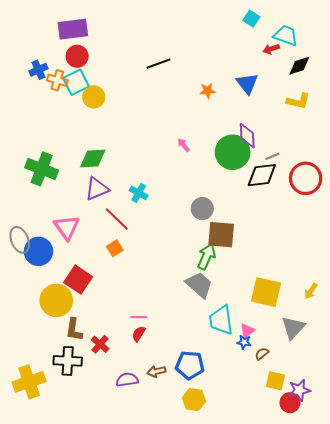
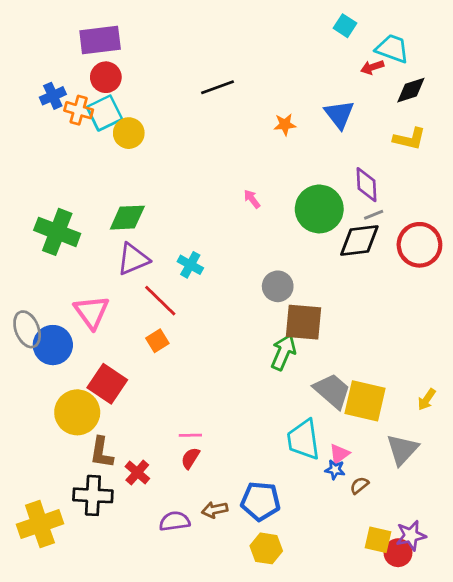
purple diamond: (247, 136) -> (366, 185), moved
gray trapezoid: (199, 285) -> (332, 391), moved
yellow square: (275, 381) -> (378, 540), moved

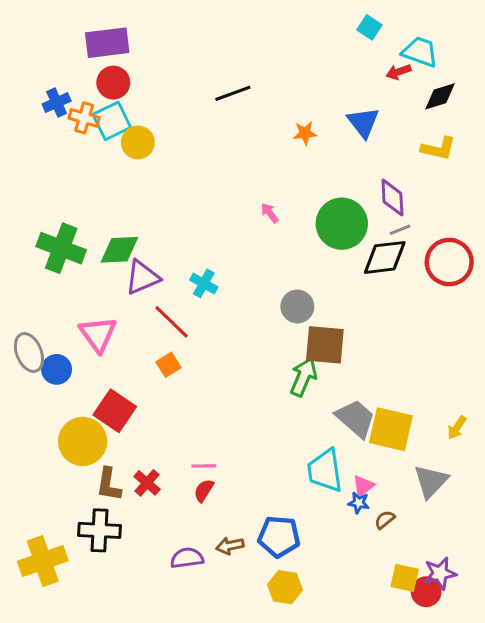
green diamond: (127, 218) -> (119, 250), moved
blue circle: (53, 345) -> (57, 369), size x0.7
red cross: (137, 473) -> (147, 483), moved

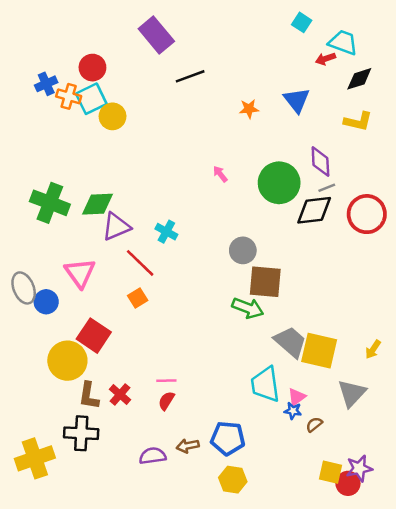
purple rectangle: (107, 43) -> (156, 35), moved, turned 57
green arrow: (303, 377) -> (248, 308), turned 88

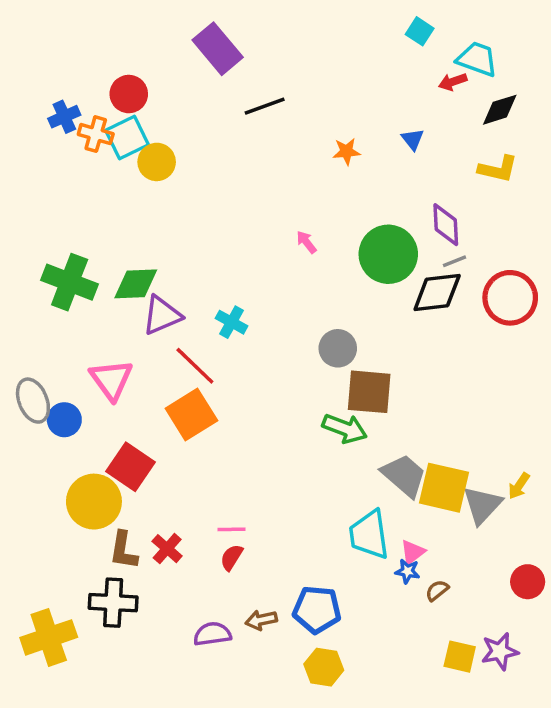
blue triangle: (297, 100) -> (413, 139), size x0.6
orange square: (138, 298) -> (191, 414), size x1.8
gray triangle: (352, 393) -> (482, 505), moved
red circle: (348, 483) -> (528, 582), moved

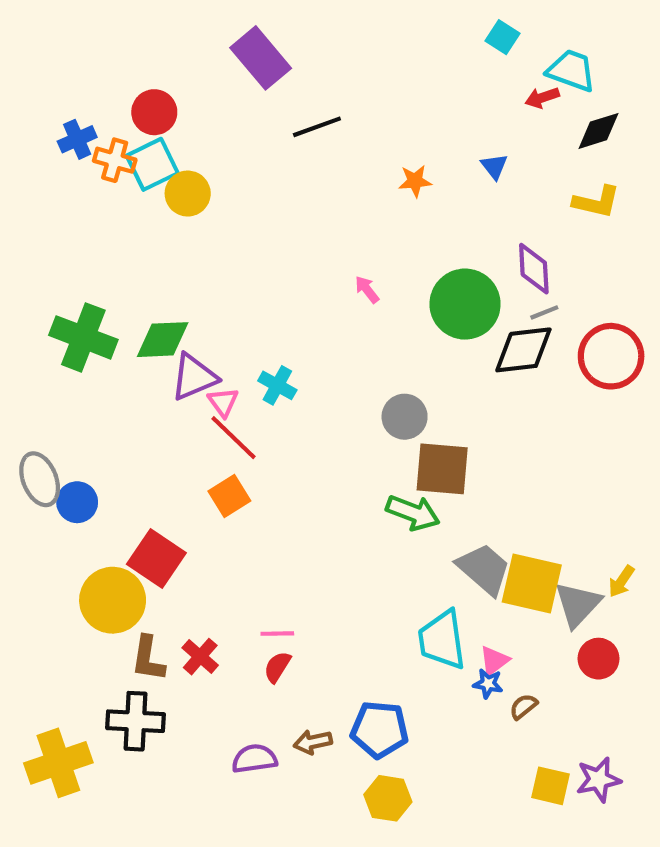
pink triangle: (111, 380) -> (223, 402), moved, size x0.6
orange square: (191, 414) -> (229, 496), size x0.7
red circle: (528, 582) -> (599, 659), moved

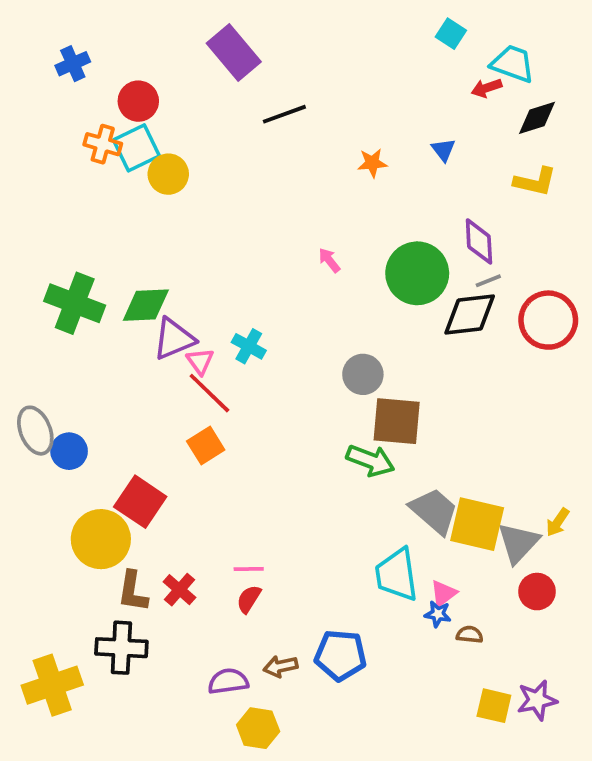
blue cross: (77, 139) -> (73, 64), moved
brown semicircle: (523, 707) -> (470, 635), turned 45
yellow hexagon: (388, 798) -> (258, 728), moved

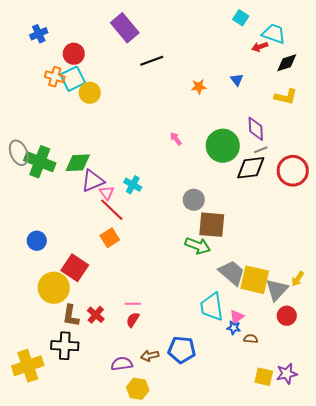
gray ellipse: (35, 431) -> (19, 153), moved

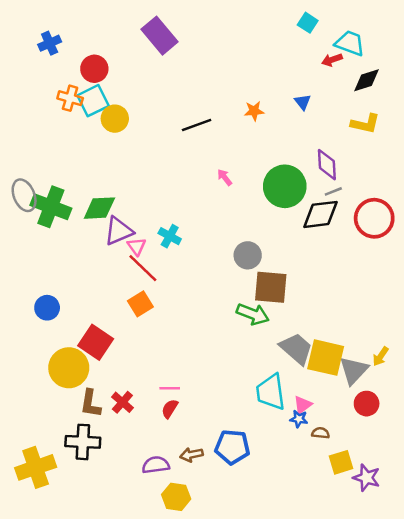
black line: (152, 61) -> (197, 125), moved
purple star: (287, 374) -> (367, 478), turned 30
yellow square: (264, 377) -> (341, 462), moved, turned -30

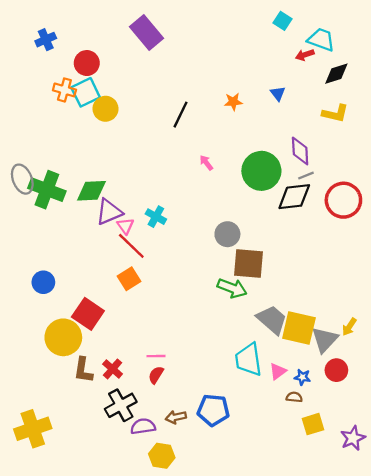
black line: (197, 125) -> (181, 115), turned -44
blue star: (299, 419) -> (302, 377), moved
black cross: (83, 442) -> (121, 405), moved, turned -32
purple star: (367, 478) -> (353, 438), moved, turned 30

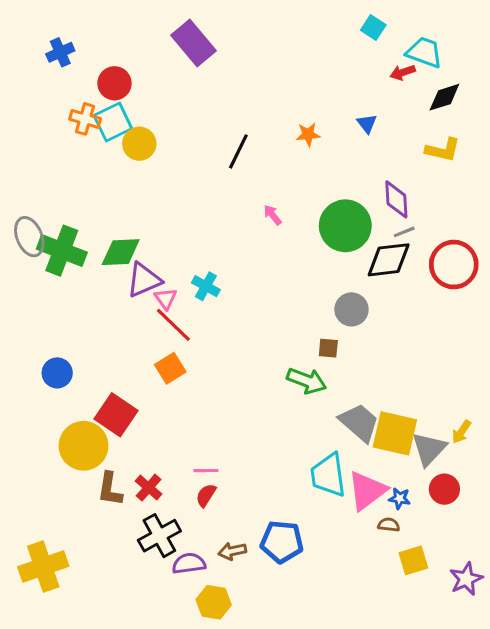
gray circle: (227, 234) -> (351, 309), moved
brown square: (249, 263) -> (328, 348), size x0.5
pink triangle: (278, 371) -> (367, 491), size x1.8

